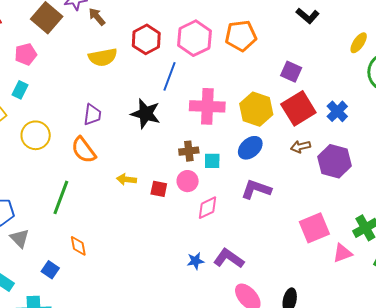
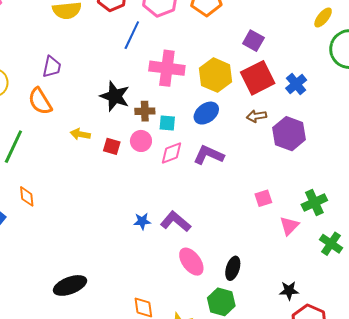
black star: (146, 114) -> (115, 96), moved
pink diamond: (208, 208) -> (171, 153), moved
pink square: (314, 228) -> (263, 198), size x0.6
pink triangle: (342, 253) -> (289, 226), turned -30

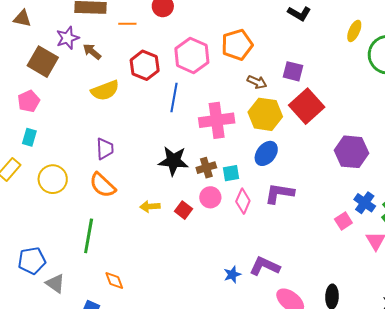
blue cross: (296, 84) -> (365, 203), moved
brown arrow: (256, 116) -> (257, 82), moved, turned -132
red square: (112, 146) -> (184, 210), turned 36
pink diamond: (171, 153) -> (243, 201), turned -30

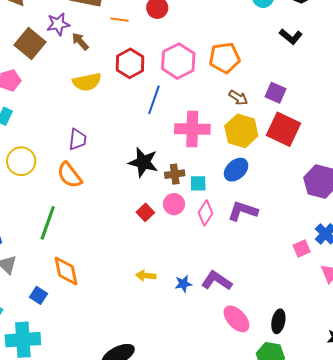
red square: (307, 106) -> (283, 129), turned -32
yellow arrow: (150, 206) -> (146, 276), moved
orange diamond: (114, 280) -> (66, 271), size x1.5

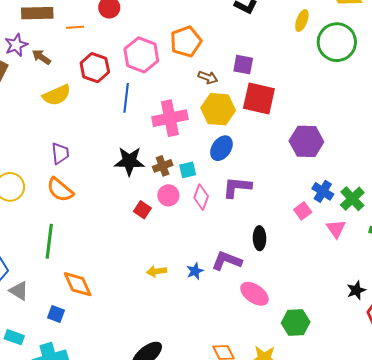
black ellipse: (278, 321) -> (260, 238), moved

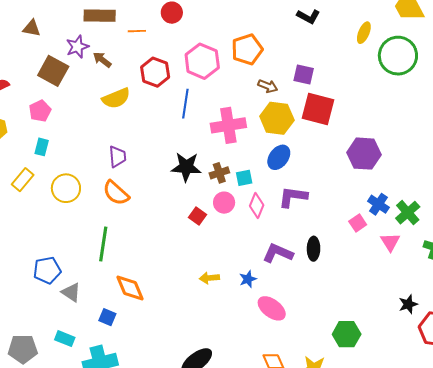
purple L-shape: (227, 261) -> (278, 253), moved
pink ellipse: (254, 294) -> (272, 308), moved

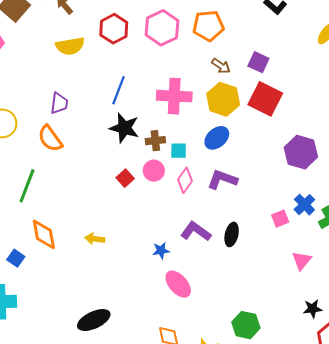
blue line: (185, 104) -> (119, 90), moved
pink triangle: (390, 242) -> (302, 261), moved
yellow arrow: (209, 278) -> (95, 239), moved

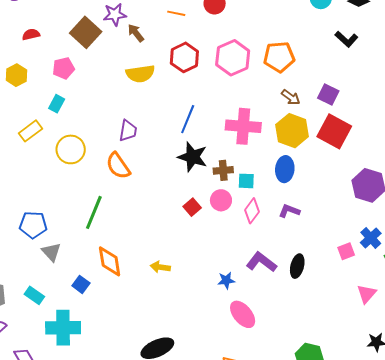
blue ellipse: (217, 138) -> (285, 169), turned -45
purple L-shape: (222, 179) -> (289, 211), size x0.7

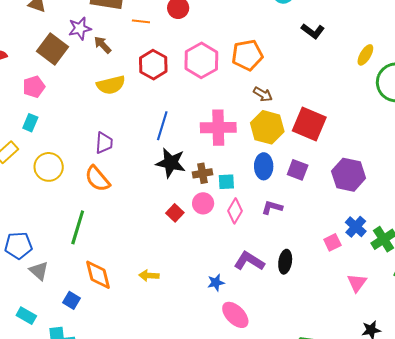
purple square: (328, 94) -> (298, 170), moved

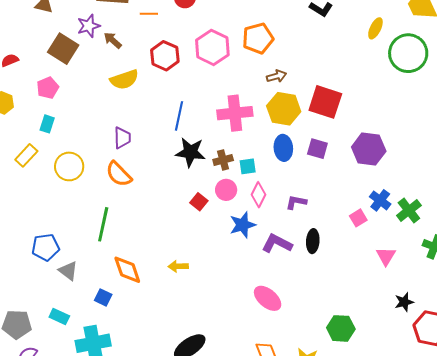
brown arrow: (263, 94) -> (276, 76), turned -42
purple L-shape: (272, 207) -> (296, 202), moved
blue star: (216, 283) -> (243, 225), moved, size x1.5

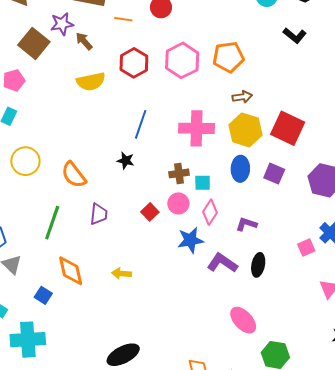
purple trapezoid: (122, 138) -> (99, 214), moved
black star: (190, 152) -> (126, 161), moved, size x0.6
pink ellipse: (268, 298) -> (243, 320), moved

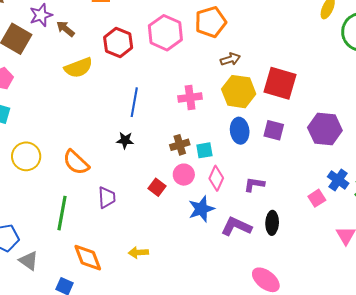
pink cross: (196, 128) -> (190, 98), size x0.7

